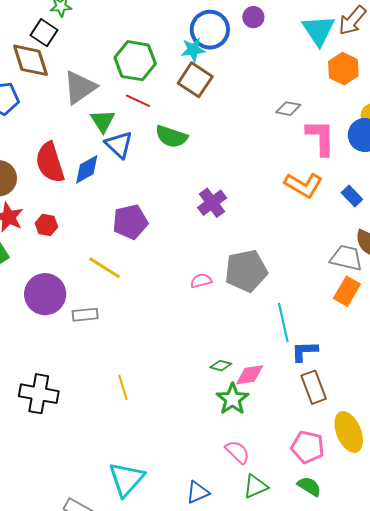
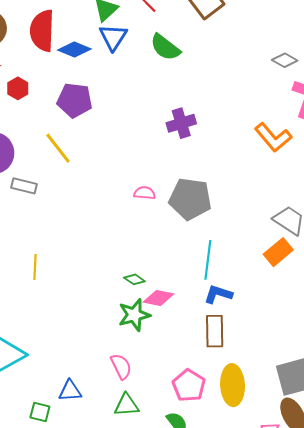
blue diamond: (87, 169) -> (74, 50), turned 32
purple pentagon: (130, 222) -> (75, 100), moved

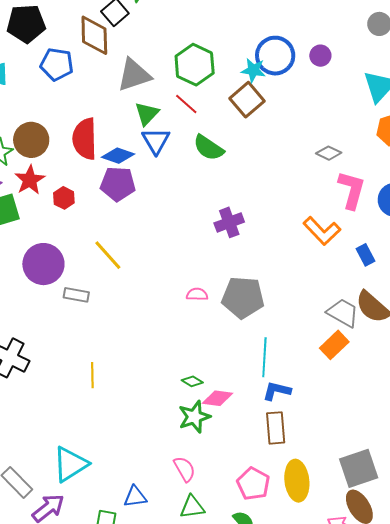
purple pentagon: (75, 100) -> (118, 184), moved

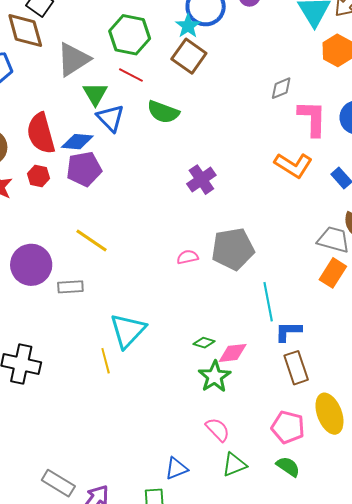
cyan star: (253, 70) -> (188, 26), turned -30
gray diamond: (329, 153) -> (281, 88), turned -35
red hexagon: (64, 198) -> (39, 176), moved
cyan triangle: (70, 464) -> (128, 331), moved

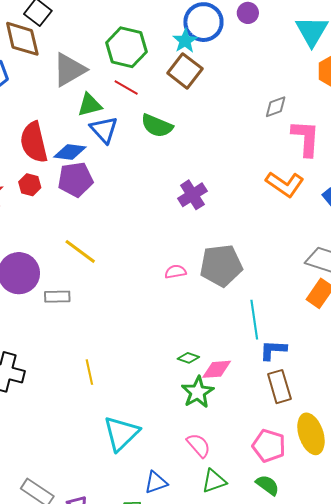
green triangle: (95, 94) -> (90, 105), turned 44
cyan triangle: (128, 331) -> (121, 433), moved

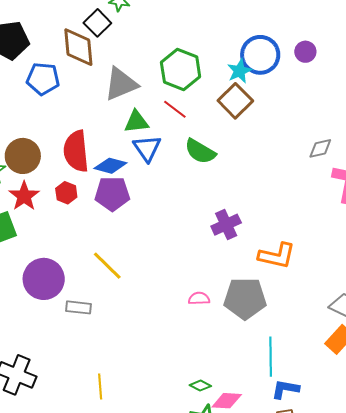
orange L-shape: (285, 184) -> (277, 256), moved, turned -30

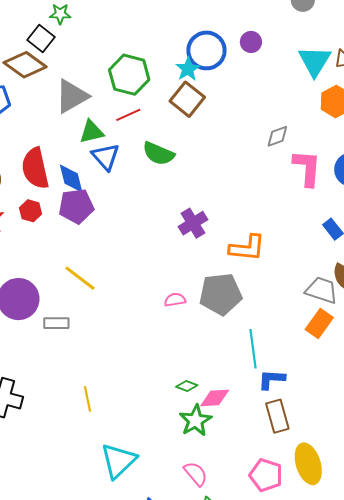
brown diamond: (78, 47) -> (25, 65), turned -42
red line: (175, 109) -> (128, 115), turned -55
blue diamond: (110, 166) -> (71, 179), turned 68

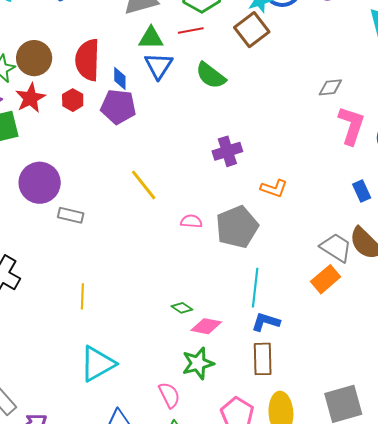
blue diamond: (71, 179) -> (120, 79), size x0.7
orange L-shape: (247, 248) -> (274, 188), size x0.7
yellow line: (80, 278) -> (144, 185), moved
gray pentagon: (221, 294) -> (237, 227), turned -30
green star: (195, 421) -> (198, 363), moved

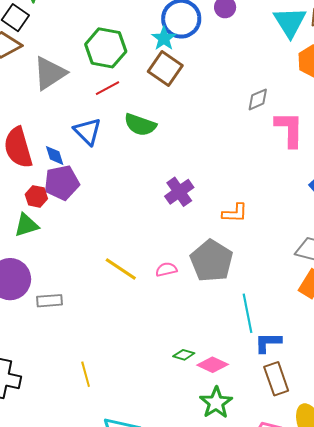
green triangle: (151, 38) -> (26, 225), moved
red hexagon: (73, 100) -> (36, 196), moved
yellow line: (144, 185) -> (121, 269), moved
pink diamond: (206, 326) -> (213, 365), turned 32

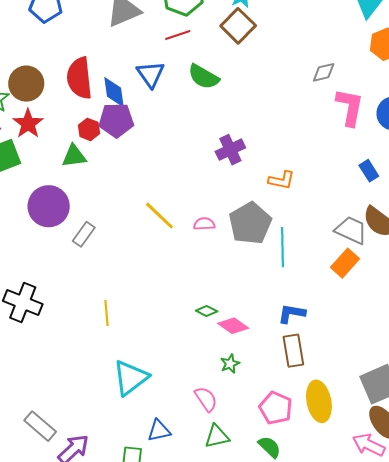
blue diamond: (55, 155) -> (114, 92), size x1.4
gray rectangle: (50, 301) -> (84, 234), turned -60
cyan line: (247, 313) -> (283, 247), moved
green star: (216, 403) -> (230, 364), size x0.6

